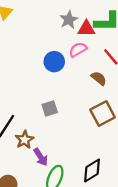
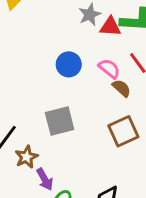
pink semicircle: (78, 50) -> (109, 68), moved, turned 66
gray square: (50, 108) -> (60, 121), size x1.5

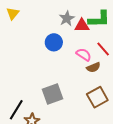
blue circle: (69, 64) -> (54, 42), moved
brown semicircle: (122, 88) -> (93, 67), turned 120

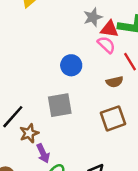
blue circle: (54, 42) -> (71, 65), moved
pink semicircle: (84, 55) -> (106, 45), moved

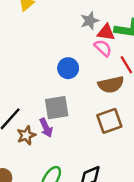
brown semicircle: (115, 82) -> (111, 85), size x1.5
purple arrow: (43, 153) -> (46, 128), moved

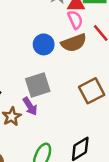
pink semicircle: (103, 48) -> (75, 20), turned 30
brown semicircle: (111, 85) -> (74, 43), moved

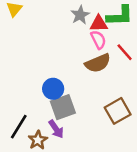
blue circle: (44, 44) -> (53, 89), moved

